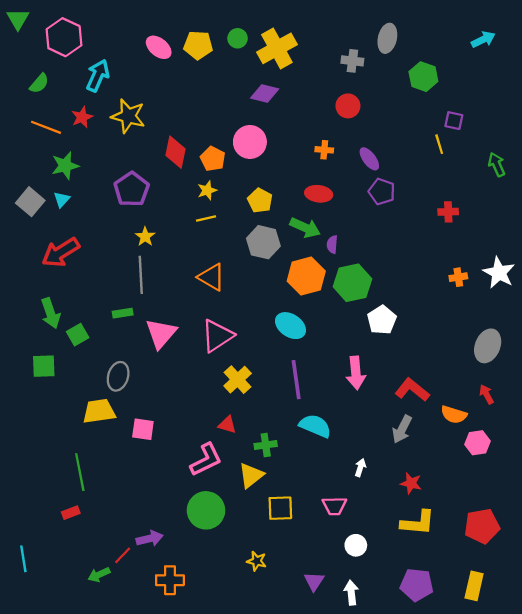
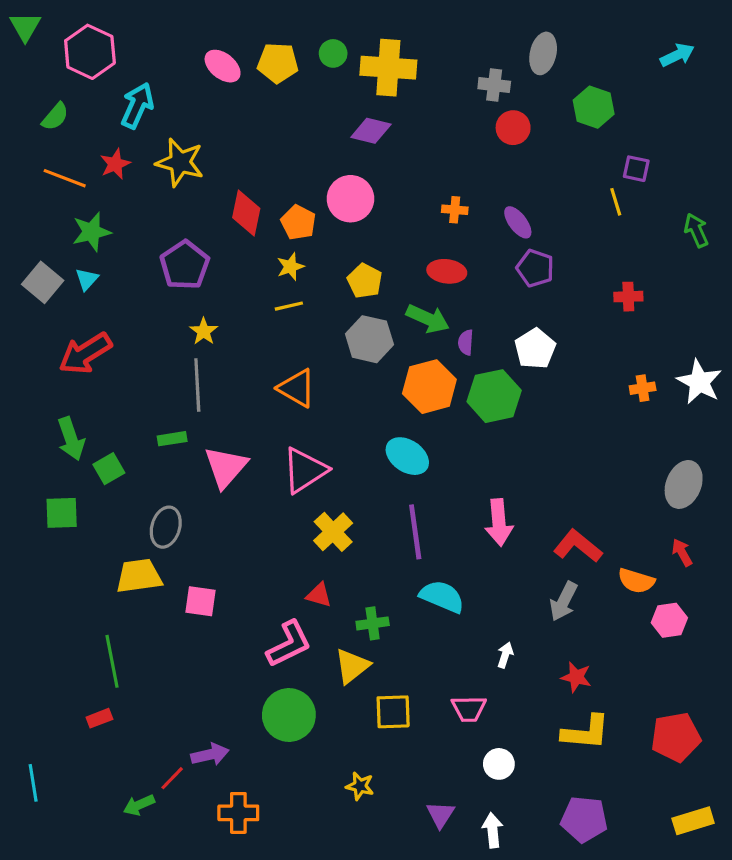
yellow cross: (277, 48) -> (388, 68), turned 33
red circle: (348, 106) -> (513, 128), moved
white pentagon: (382, 320) -> (535, 349), moved
yellow rectangle: (474, 586) -> (693, 821), moved, turned 60

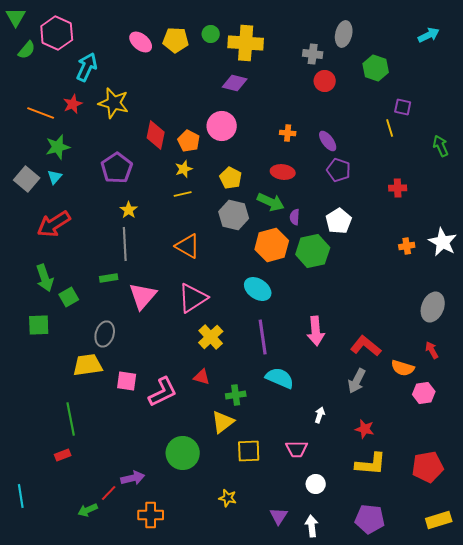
green semicircle: (55, 117) -> (27, 50), moved
pink L-shape: (289, 644) -> (163, 392), moved

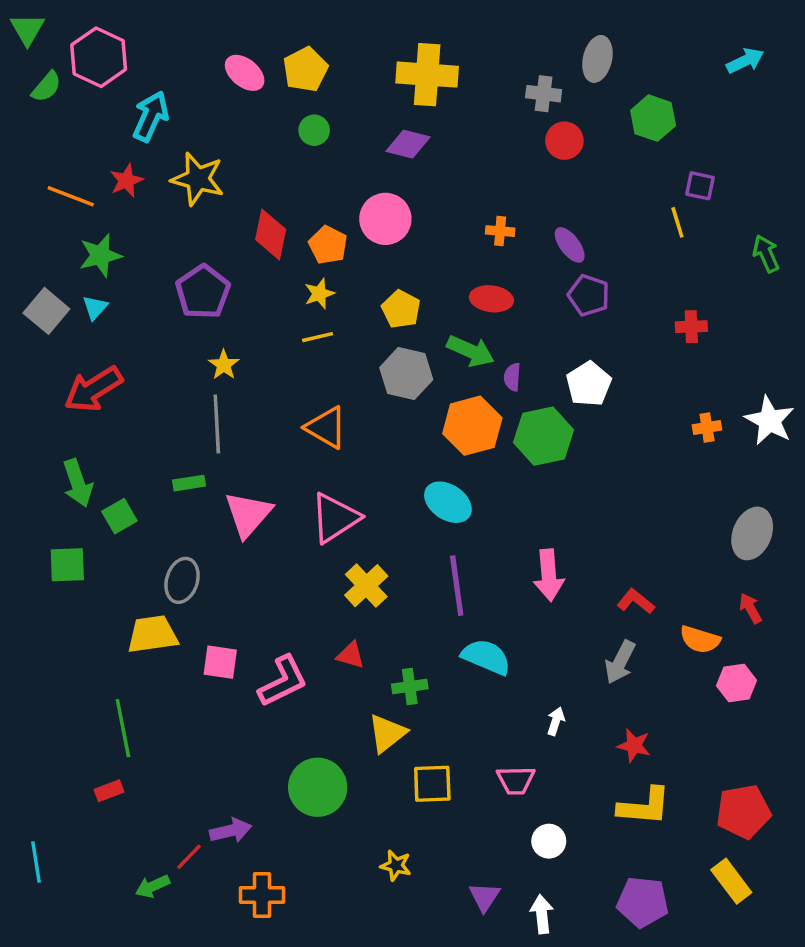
green circle: (211, 34) -> (314, 130), moved
yellow pentagon: (176, 40) -> (305, 69), turned -30
red L-shape: (366, 346) -> (636, 601), size x0.7
yellow rectangle: (439, 520) -> (731, 881), moved, turned 70

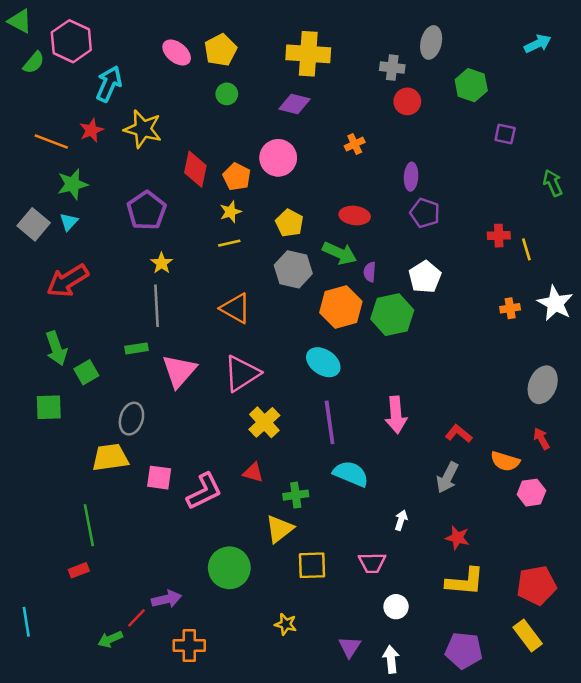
green triangle: (27, 29) -> (20, 21), turned -32
yellow line: (677, 222) -> (526, 249), moved
orange cross: (500, 231) -> (355, 144), moved, turned -30
purple ellipse: (570, 245) -> (411, 177), turned 40

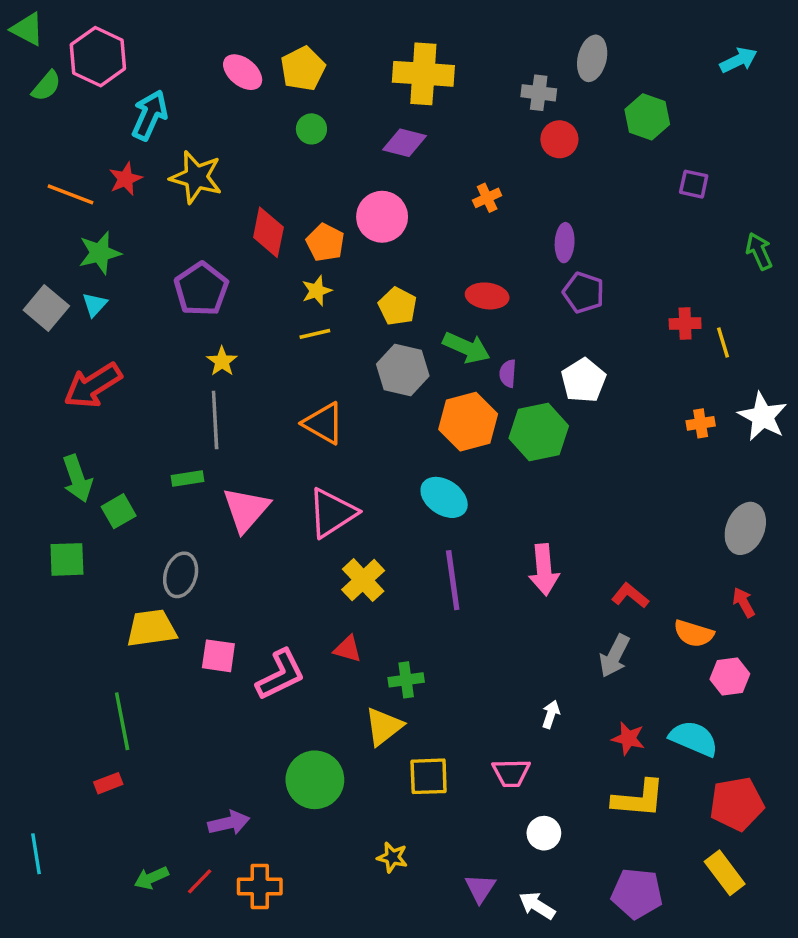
cyan semicircle: (351, 474) -> (694, 738), moved
red line: (136, 618) -> (200, 881), moved
white arrow: (391, 659) -> (537, 905), turned -52

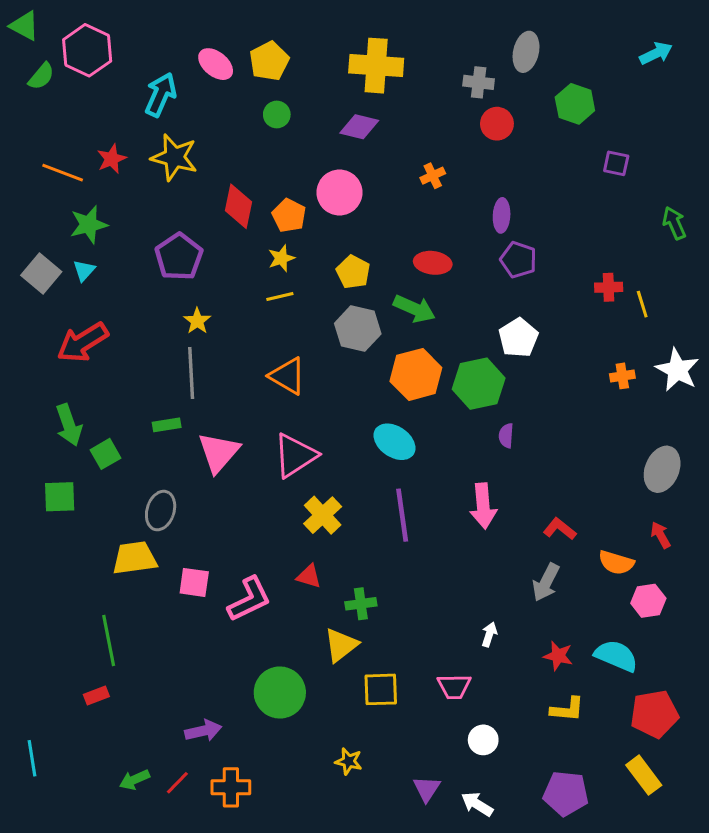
cyan arrow: (150, 115) -> (161, 95), moved
purple semicircle: (508, 373) -> (506, 436), moved
yellow L-shape: (639, 799) -> (567, 709), size x0.7

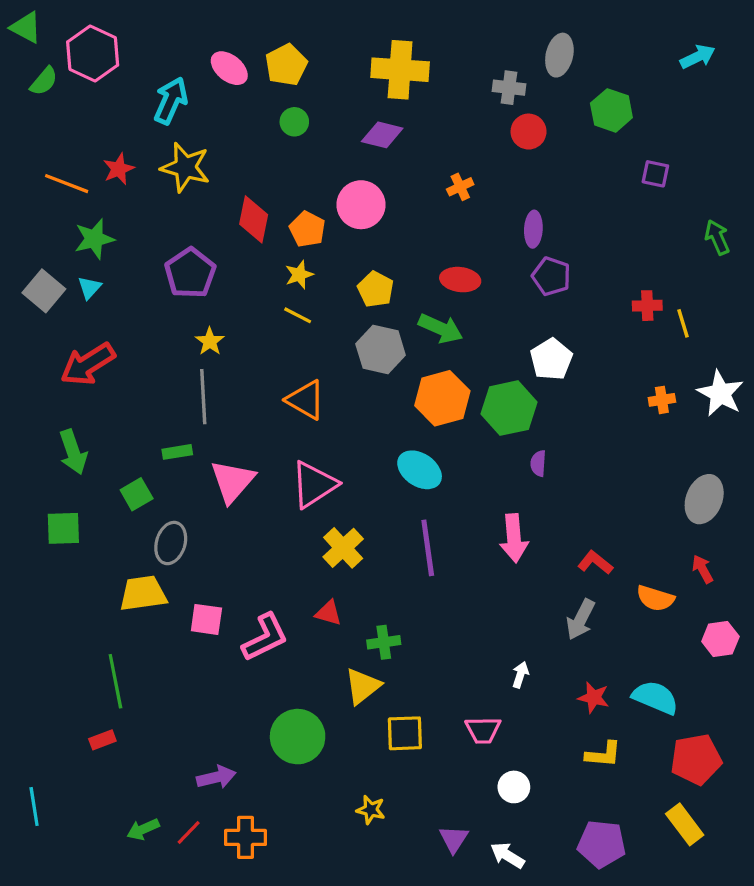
yellow line: (280, 296) -> (298, 315), turned 40
green square: (106, 454) -> (137, 494), moved
pink hexagon: (648, 601) -> (720, 639), moved

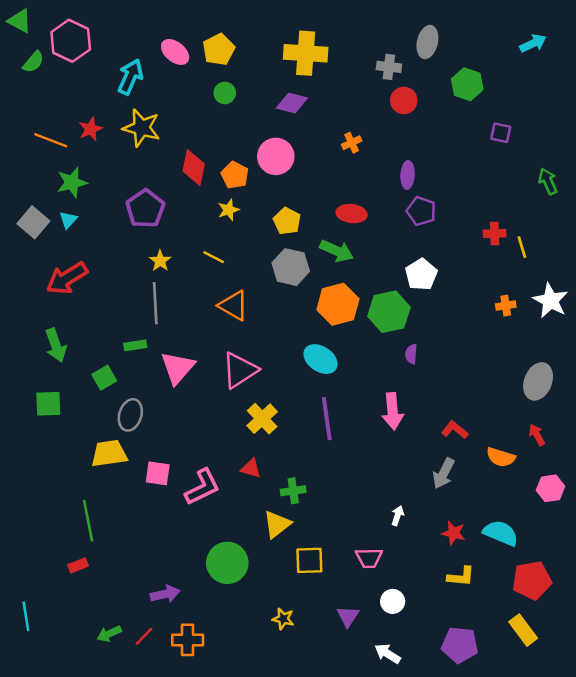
yellow line: (298, 315) -> (214, 257), moved
purple triangle: (454, 839) -> (348, 616), moved

